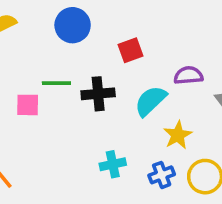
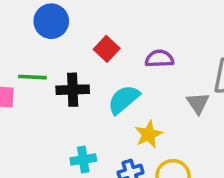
red square: (130, 50) -> (107, 49), turned -30
purple semicircle: (188, 75) -> (159, 59), moved

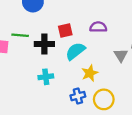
red square: (107, 49) -> (65, 31), moved, turned 32
cyan cross: (83, 159) -> (46, 77), moved

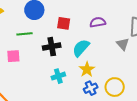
red square: (65, 31) -> (64, 23), moved, turned 32
green line: (20, 35) -> (24, 34), moved
yellow star: (90, 73) -> (87, 69), moved

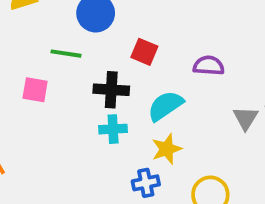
cyan cross: (58, 76) -> (113, 129), moved
blue cross: (91, 88) -> (146, 183), moved

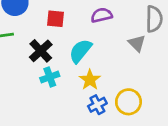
black cross: (111, 90) -> (41, 51), turned -30
blue cross: (146, 183) -> (97, 105), moved

